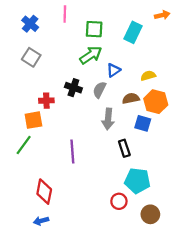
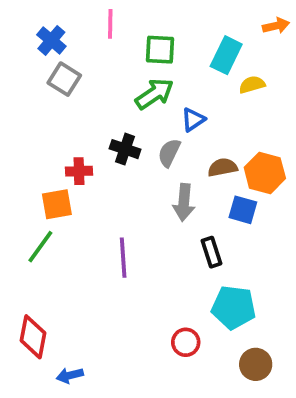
gray square: (31, 57) -> (64, 79), moved
yellow semicircle: (148, 76) -> (252, 85), moved
red diamond: (44, 192) -> (33, 337), moved
red circle: (119, 201) -> (186, 342), moved

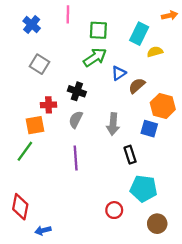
gray square: (64, 79) -> (40, 64), moved
gray semicircle: (169, 153) -> (76, 120), moved
brown semicircle: (223, 167) -> (137, 86), moved, turned -30

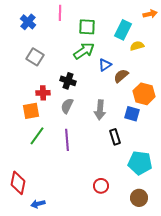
green line: (25, 151) -> (37, 136), moved
cyan pentagon: (144, 189) -> (140, 163), moved

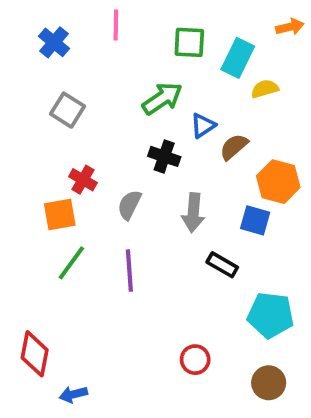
green square: (87, 27) -> (189, 42), moved
black cross: (68, 81) -> (164, 156), moved
red cross: (43, 93) -> (83, 180), turned 32
black rectangle: (115, 137) -> (222, 265), turned -42

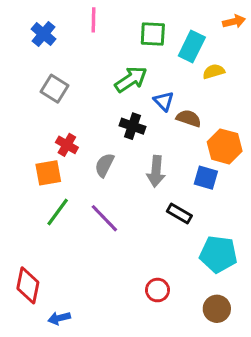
blue triangle: (203, 126) -> (164, 101), turned -40
brown semicircle: (234, 147) -> (189, 118), turned 60
purple line: (129, 271) -> (104, 218), turned -40

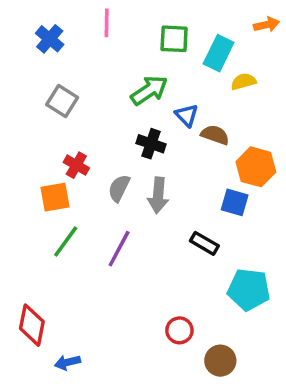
gray arrow: (156, 171) -> (158, 195), moved
purple line: (104, 218) -> (119, 249), turned 72
brown circle: (217, 309) -> (220, 361), moved

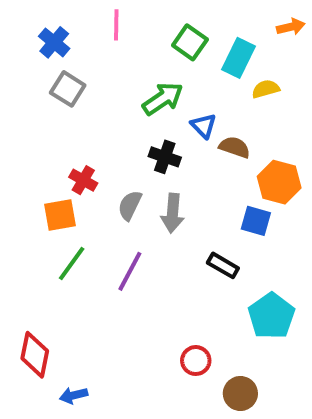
green square: (174, 39) -> (190, 42), turned 32
gray square: (62, 101) -> (68, 89), moved
cyan pentagon: (249, 290) -> (271, 316), turned 30

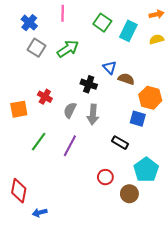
yellow semicircle: (266, 89) -> (157, 39), moved
green arrow: (163, 99) -> (68, 49), moved
orange square: (60, 215) -> (19, 109), moved
red circle: (196, 361) -> (105, 177), moved
brown circle: (240, 393) -> (129, 194), moved

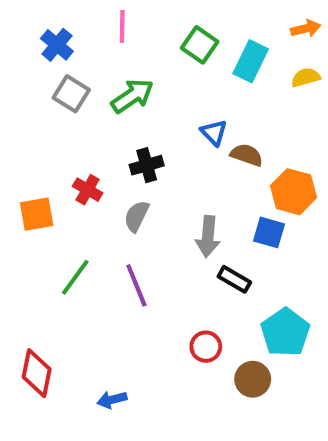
black cross: (89, 84) -> (147, 165), moved, turned -35
gray arrow: (93, 114) -> (208, 237), moved
purple line: (70, 146) -> (136, 285), turned -50
blue arrow: (40, 213) -> (112, 400), moved

